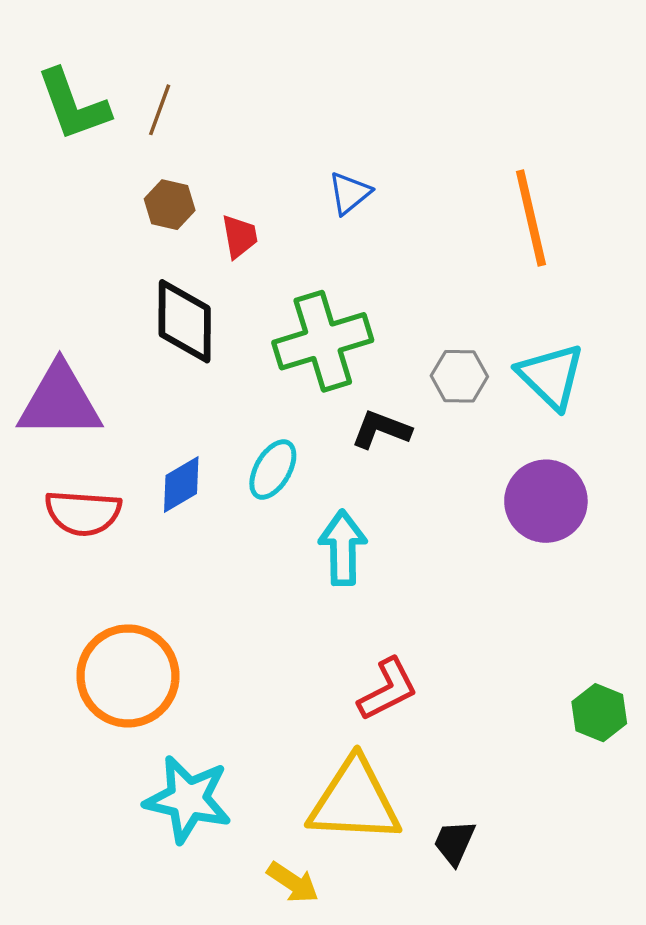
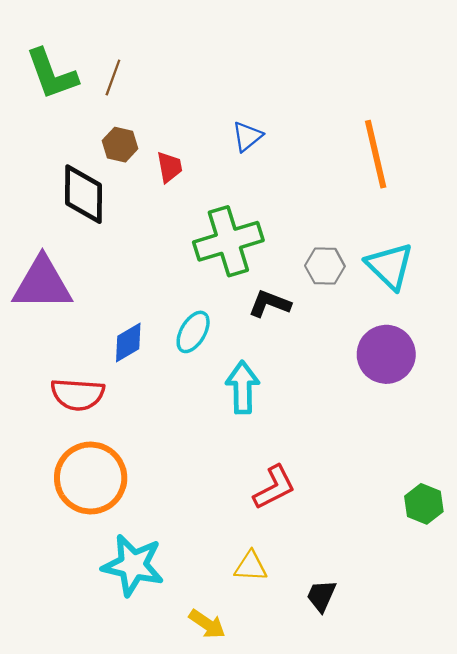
black diamond: (185, 321) -> (84, 194), moved
red semicircle: (83, 513) -> (78, 394), moved
yellow triangle: (354, 801) -> (251, 566), size x0.5

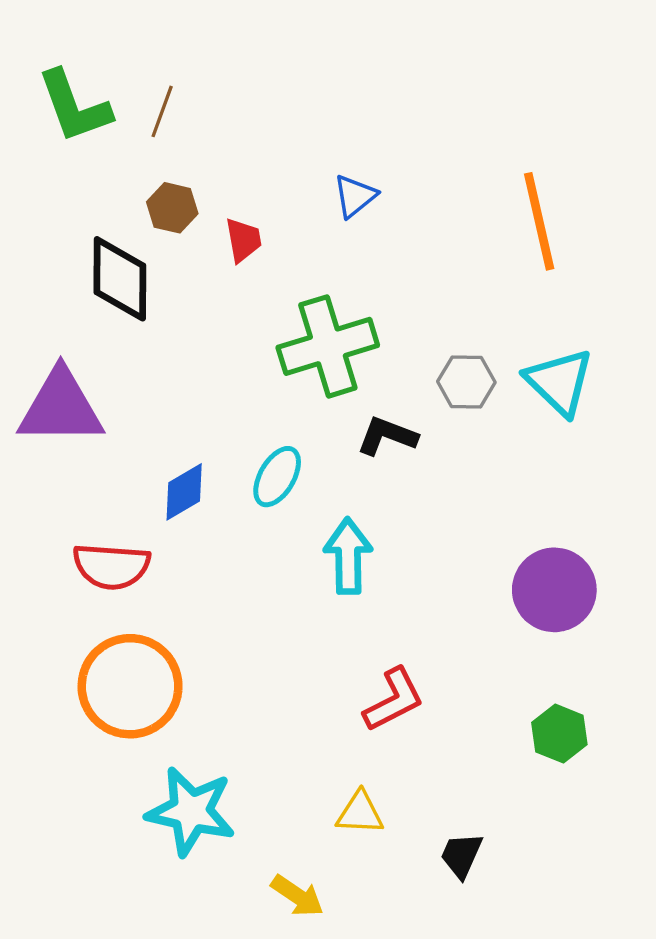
purple circle: (386, 354) -> (554, 590), moved
green hexagon: (424, 504) -> (559, 734), moved

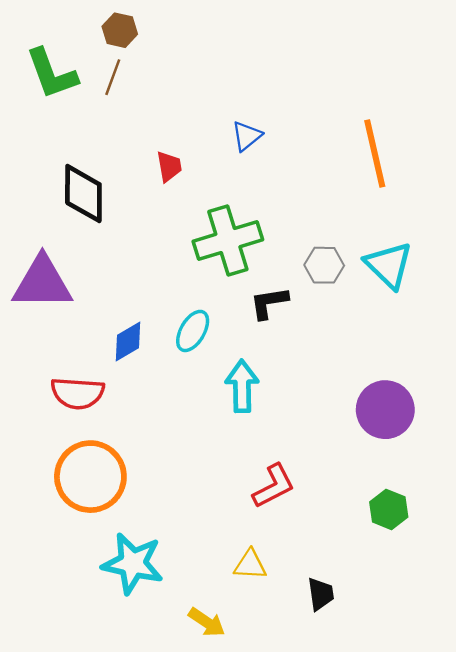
brown hexagon: (172, 208) -> (120, 30), moved
black L-shape: (387, 436) -> (269, 303), turned -30
black trapezoid: (461, 855) -> (321, 594), turned 148

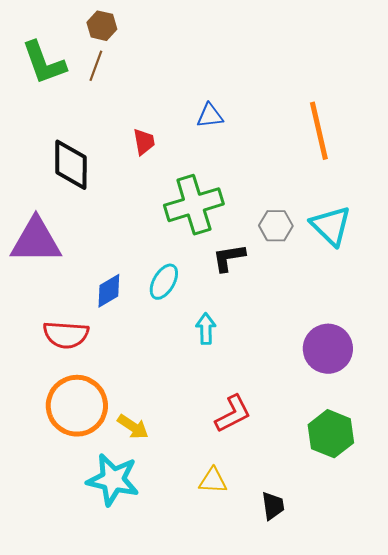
blue triangle: (247, 136) -> (210, 116), turned 32
cyan arrow: (242, 386) -> (206, 329), size x0.7
green hexagon: (389, 509) -> (331, 434), size x1.4
yellow arrow: (207, 622) -> (133, 427), moved

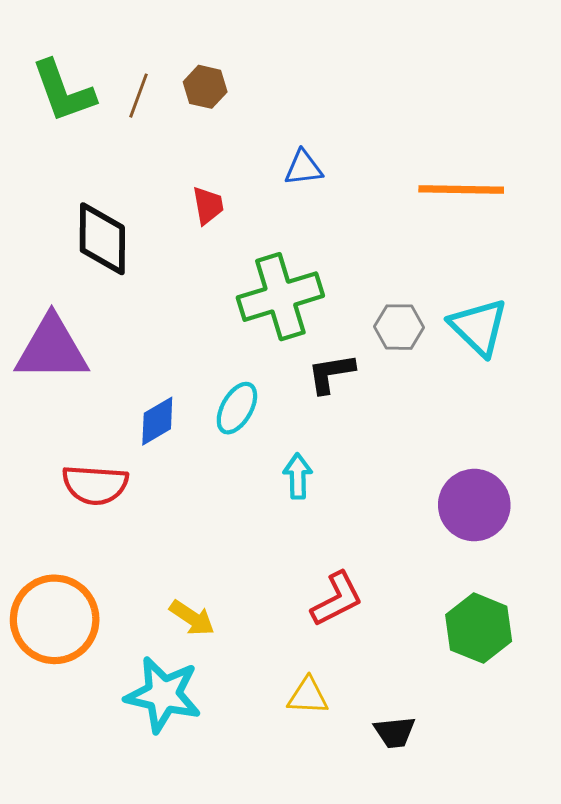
brown hexagon: (102, 26) -> (205, 87), moved
orange line: (319, 131) -> (461, 190), turned -76
orange circle: (77, 406) -> (55, 619), moved
black trapezoid: (273, 506) -> (395, 732), turned 92

